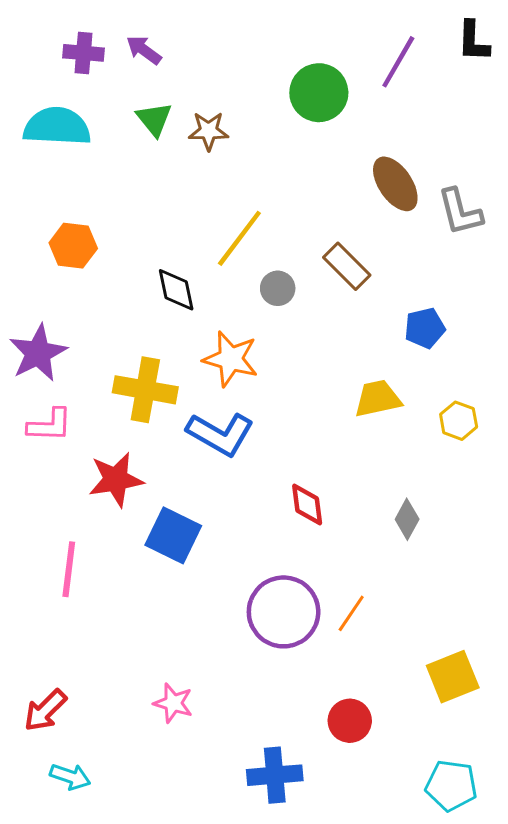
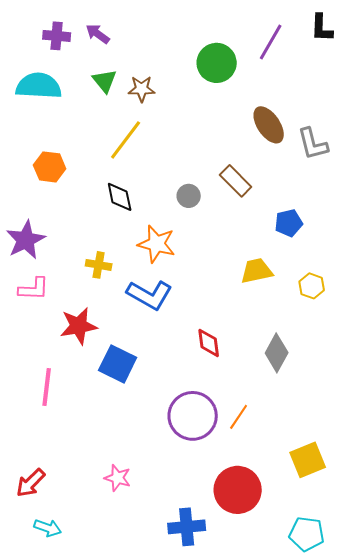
yellow line: (239, 238) -> (126, 140), moved
yellow cross: (145, 390) -> (99, 265), size x0.6
gray diamond: (407, 519) -> (277, 353), size x1.4
red circle: (350, 721) -> (238, 490), size x1.6

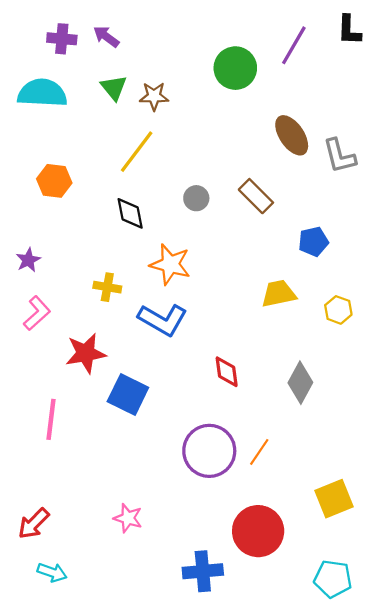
gray circle: (189, 196) -> (196, 198), moved
purple star: (26, 240) -> (28, 260), size x0.6
pink L-shape: (34, 289) -> (37, 313), turned -44

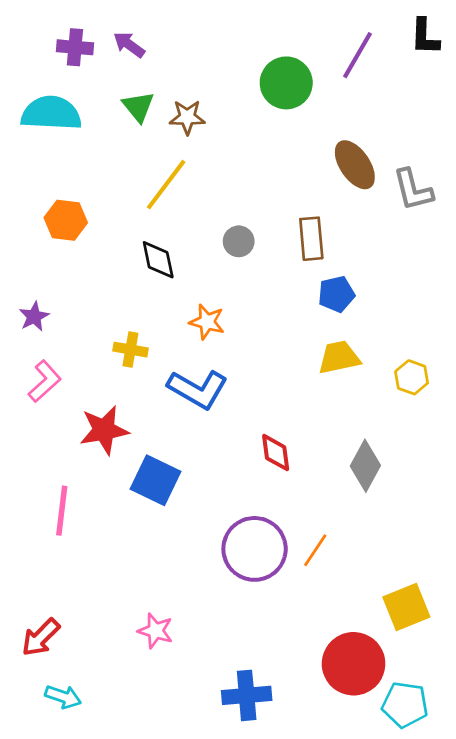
brown rectangle: (256, 196) -> (311, 239), turned 40
blue pentagon: (313, 242) -> (336, 294), moved
orange star: (170, 264) -> (207, 322), size x0.7
red circle: (258, 531) -> (354, 664), moved

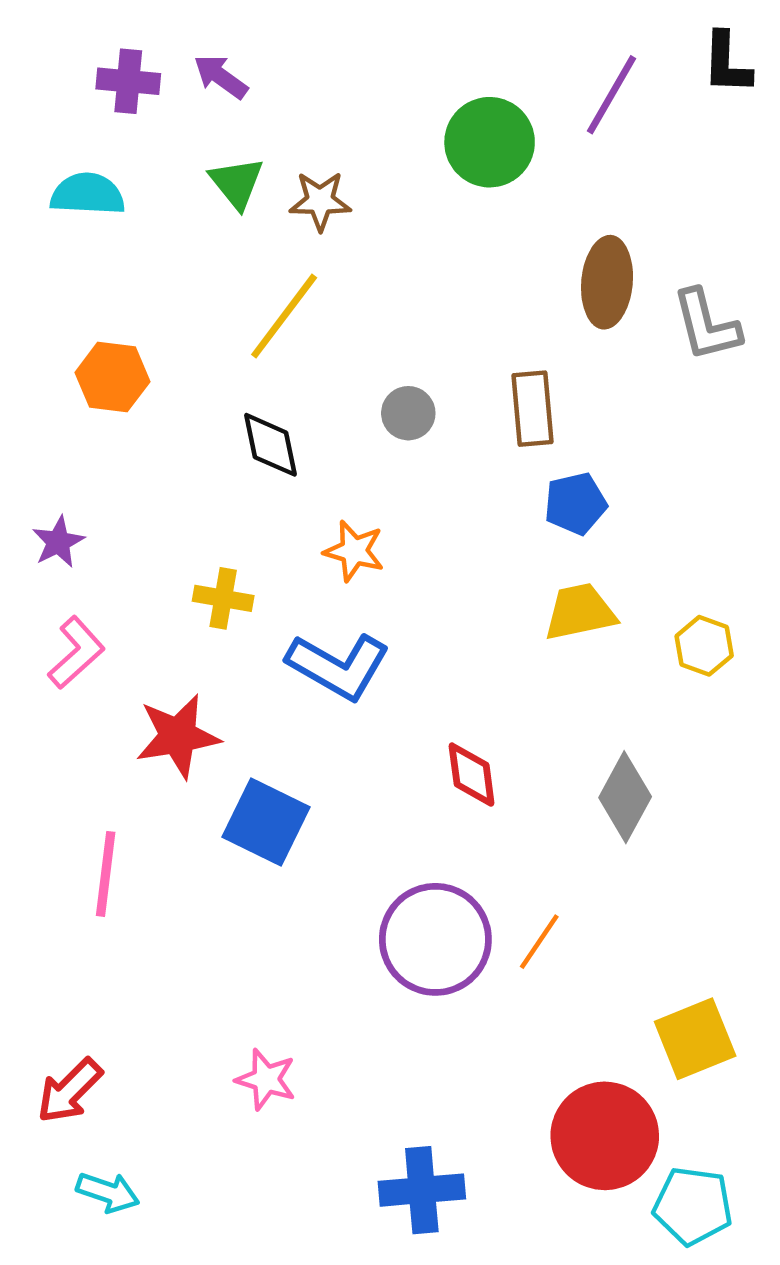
cyan semicircle: (51, 113) -> (88, 194), size x0.7
brown ellipse: (355, 165) -> (607, 282), turned 39

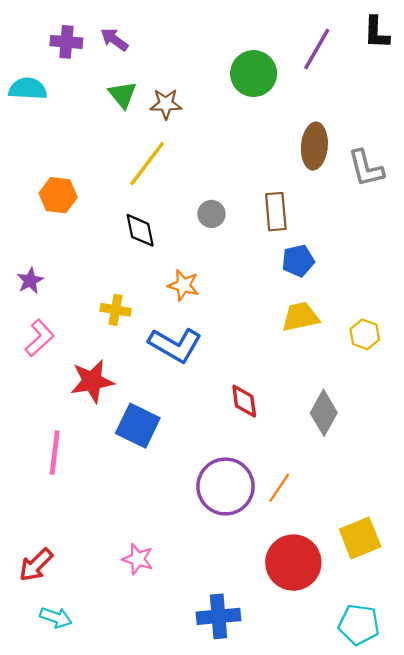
cyan semicircle: (88, 194) -> (28, 89), moved
red circle: (605, 1136) -> (293, 563), moved

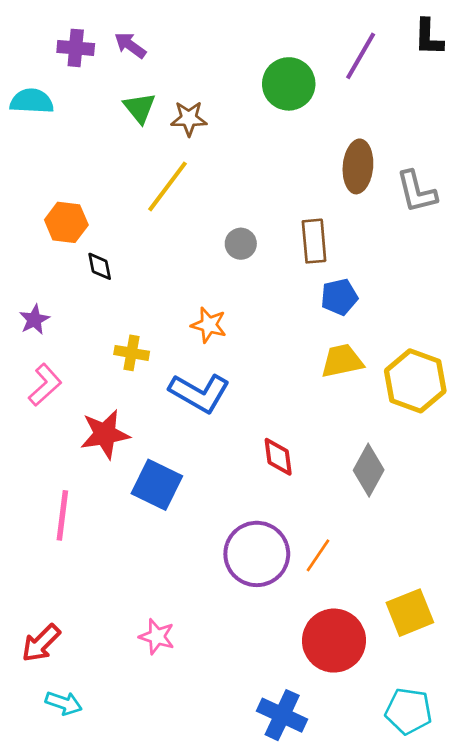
black diamond: (140, 230) -> (100, 266), moved, size x0.7
yellow hexagon: (365, 334) -> (415, 381), size x1.8
blue cross: (218, 616) -> (282, 715), moved, turned 30

